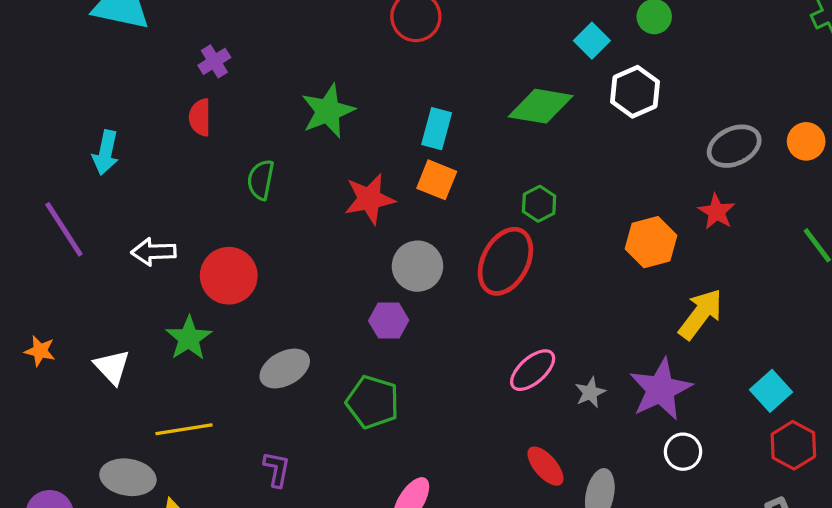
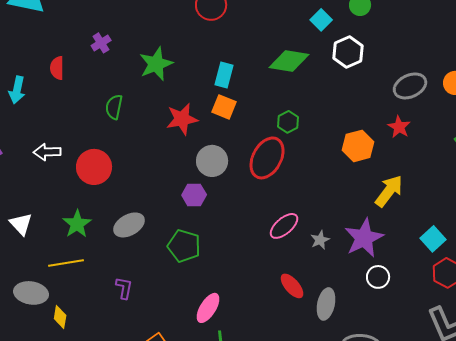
purple cross: (214, 61) -> (101, 43), moved
red semicircle: (200, 117) -> (57, 68), moved
green star: (189, 338) -> (77, 224), moved

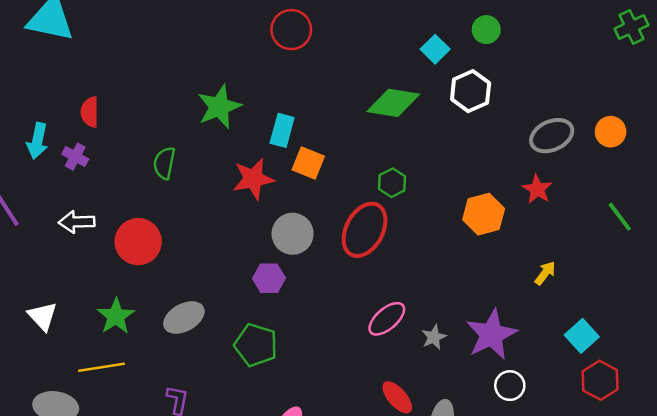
purple cross: (101, 43) -> (75, 157), moved, turned -30
cyan rectangle: (224, 75) -> (282, 130), moved
yellow arrow: (389, 191) -> (545, 273), moved, size x0.6

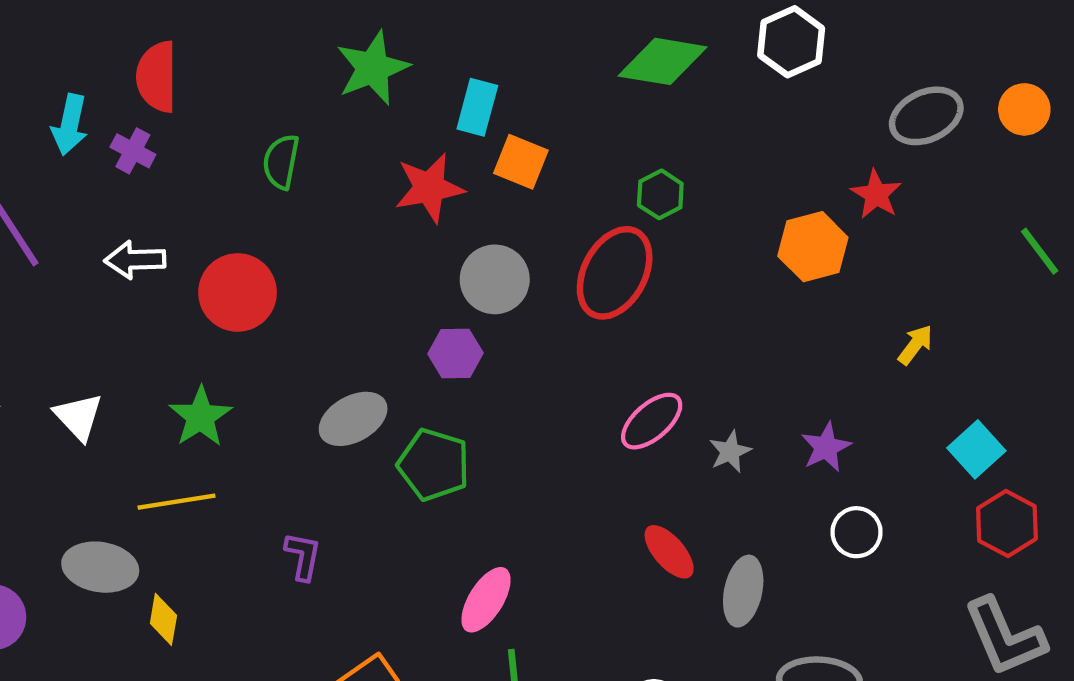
red semicircle: (90, 112) -> (157, 77), size x1.4
red star: (537, 189) -> (876, 194), moved
gray ellipse: (184, 317) -> (353, 419), moved
purple star: (491, 335) -> (826, 447), size x0.6

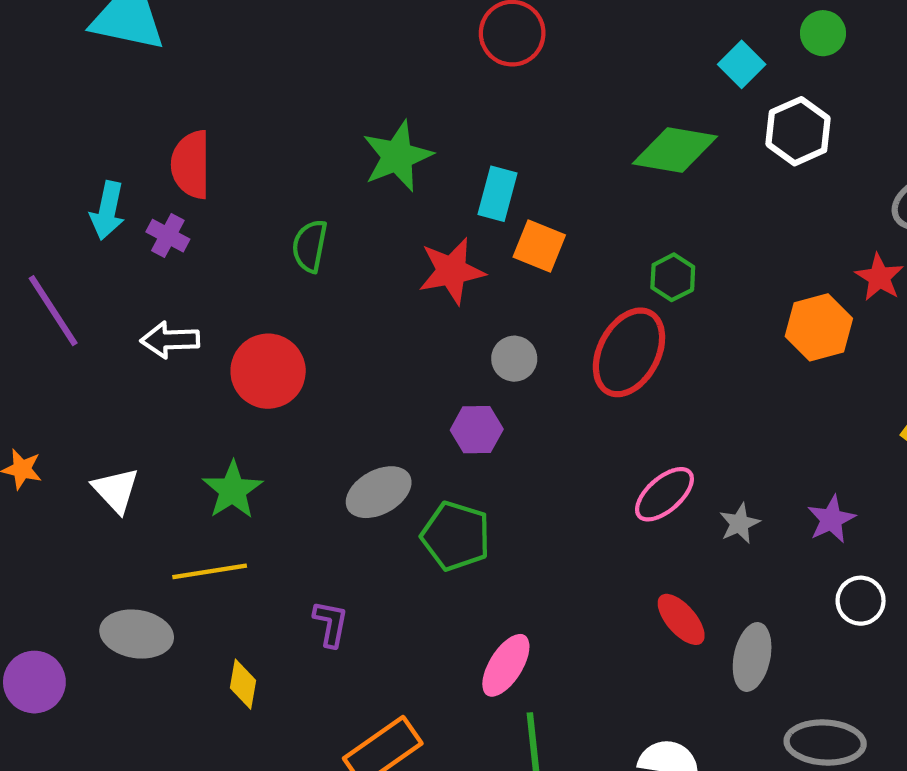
gray circle: (495, 279) -> (514, 359), size x0.7
yellow diamond: (163, 619) -> (243, 684), moved

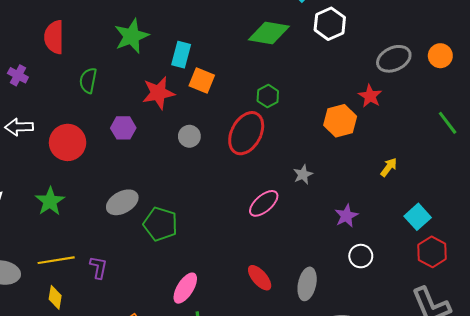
red semicircle: (191, 165) -> (54, 37), moved
purple hexagon: (477, 430) -> (123, 128), moved
gray star: (740, 523) -> (303, 174), moved
yellow line: (210, 571) -> (56, 260), moved
red ellipse: (681, 619) -> (260, 278), moved

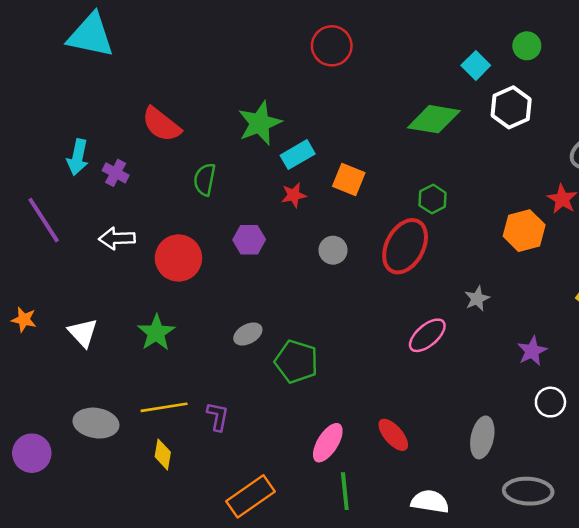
red semicircle: (54, 37) -> (161, 124), turned -52
cyan rectangle: (181, 55) -> (298, 155), moved, turned 45
red star: (158, 93) -> (294, 195), size x0.6
gray ellipse: (122, 202) -> (248, 334), size x0.7
red ellipse: (260, 278) -> (393, 435), moved

